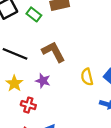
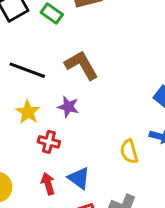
yellow semicircle: (87, 77) -> (129, 151), moved

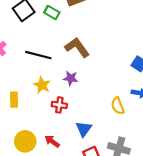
blue triangle: (79, 178) -> (84, 129), turned 36
red arrow: (48, 184) -> (52, 141), moved, turned -32

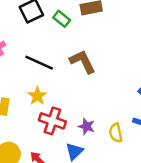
purple star: (71, 78) -> (87, 126), moved
red cross: (59, 105) -> (52, 121), size x1.5

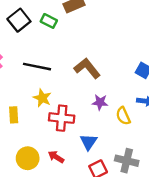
brown L-shape: (83, 62) -> (87, 68), moved
purple star: (87, 126) -> (100, 102), moved

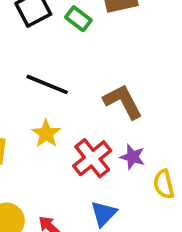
red cross: (62, 118) -> (92, 158), moved, turned 35

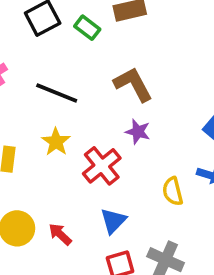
brown L-shape: (123, 102) -> (133, 84), moved
purple star: (132, 157) -> (138, 132), moved

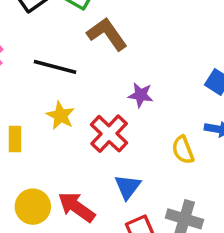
brown L-shape: (133, 84) -> (107, 34), moved
red arrow: (60, 234) -> (76, 207), size x1.5

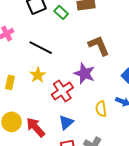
brown L-shape: (107, 34) -> (99, 46), moved
purple star: (141, 95) -> (84, 73), size x1.5

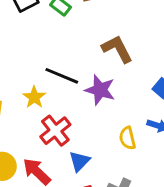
black line: (41, 48) -> (62, 76), moved
red cross: (62, 91) -> (55, 131), moved

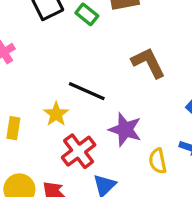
purple star: (100, 90) -> (125, 129), moved

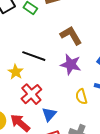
purple star: (125, 129) -> (71, 64), moved

